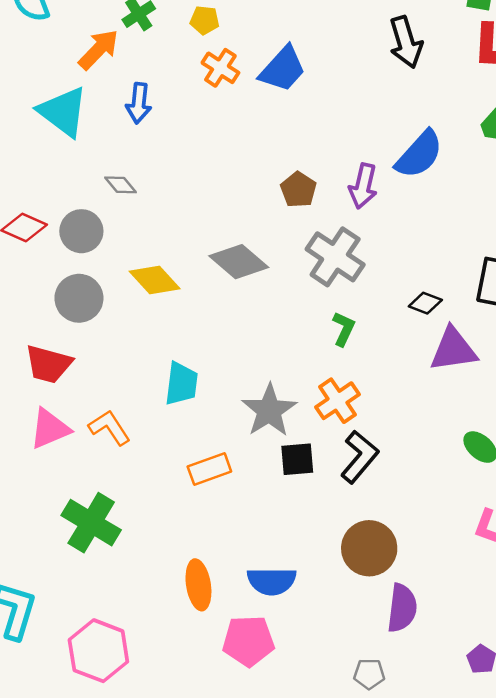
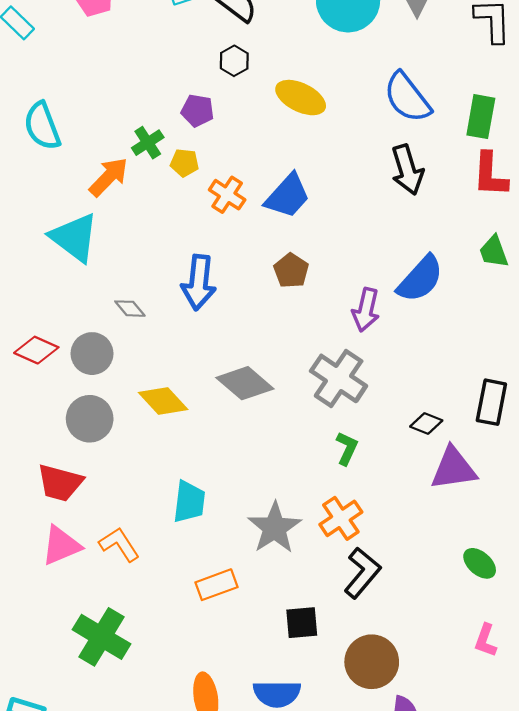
yellow pentagon: (205, 20) -> (184, 163), moved
blue arrow: (139, 103) -> (199, 282), moved, size x1.4
brown pentagon: (298, 190) -> (291, 271), moved
black square: (297, 459) -> (302, 623), moved

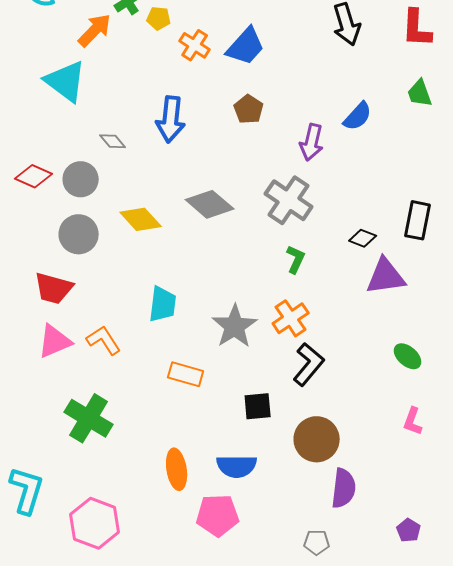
blue semicircle: (420, 279) -> (358, 116), size x0.7
orange rectangle: (216, 585) -> (186, 374), turned 36

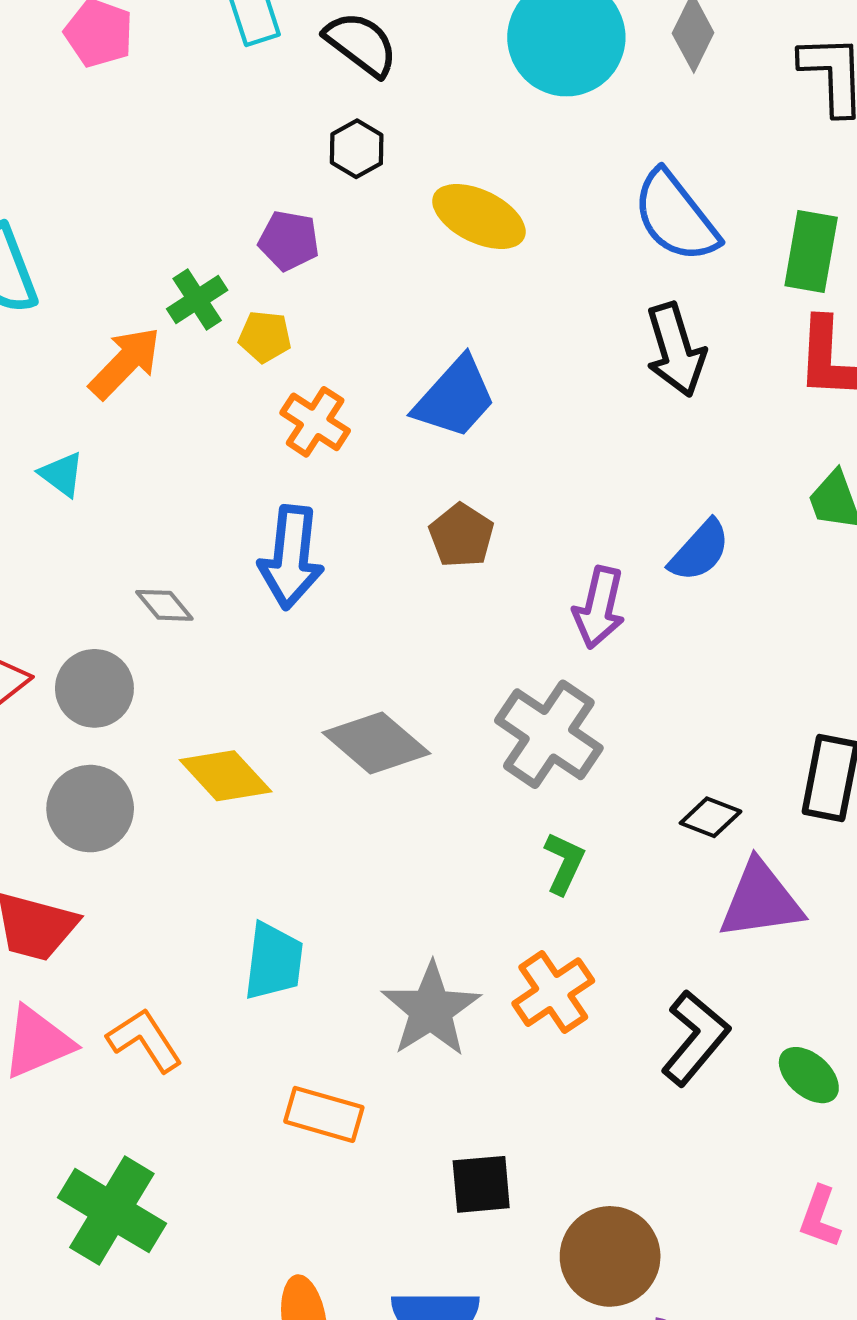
orange cross: (195, 45) -> (315, 422), moved
cyan triangle: (66, 81) -> (62, 474), size x0.5
black L-shape: (309, 364) -> (695, 1038), moved

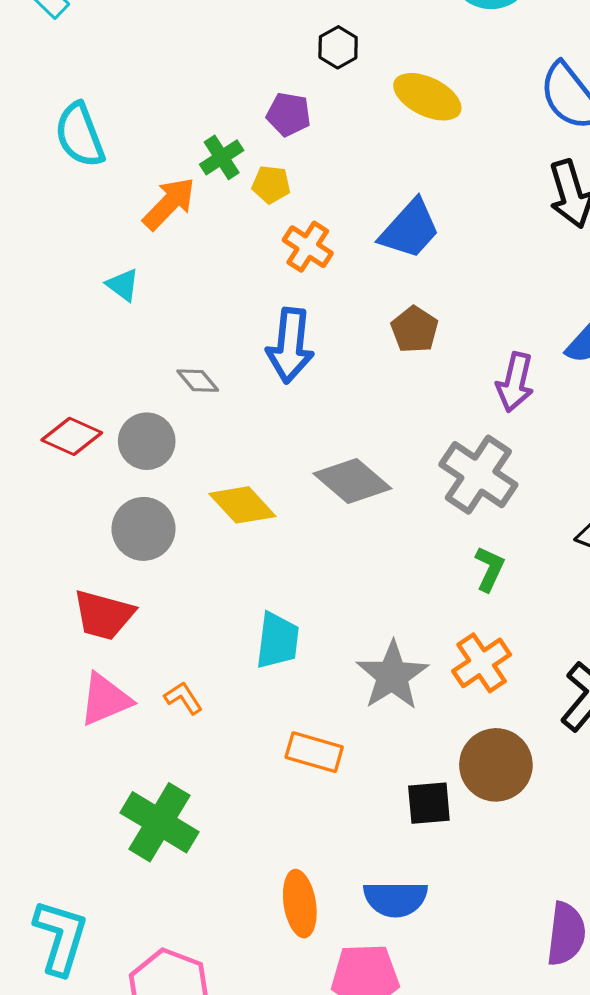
orange L-shape: (145, 1040) -> (183, 698), size x0.7
brown circle: (610, 1256) -> (496, 765), moved

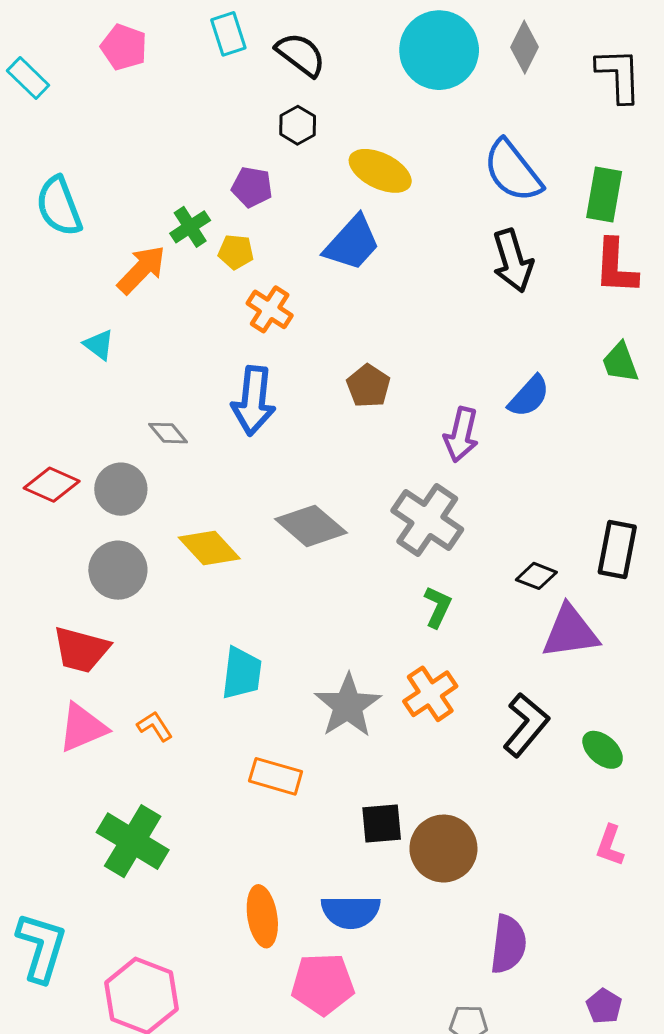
blue trapezoid: (410, 229) -> (352, 243), moved
brown circle: (496, 765) -> (443, 849), moved

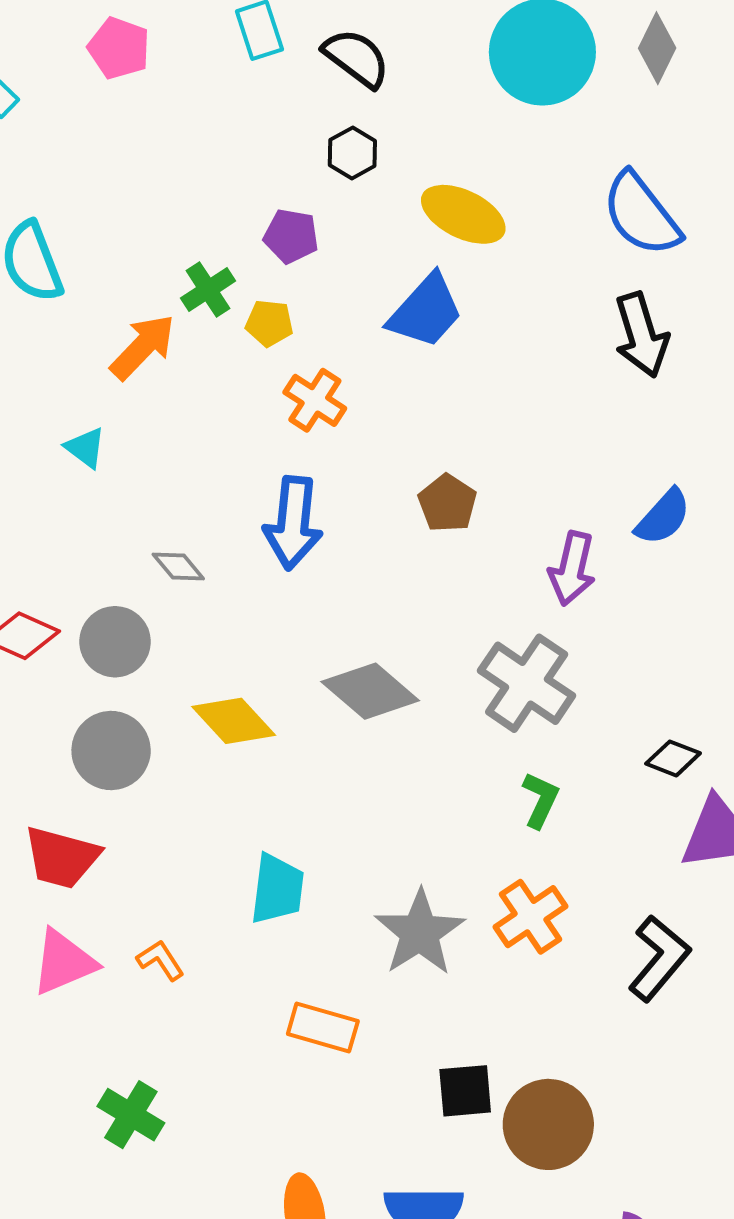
green cross: (133, 841) -> (131, 1115), size x0.7

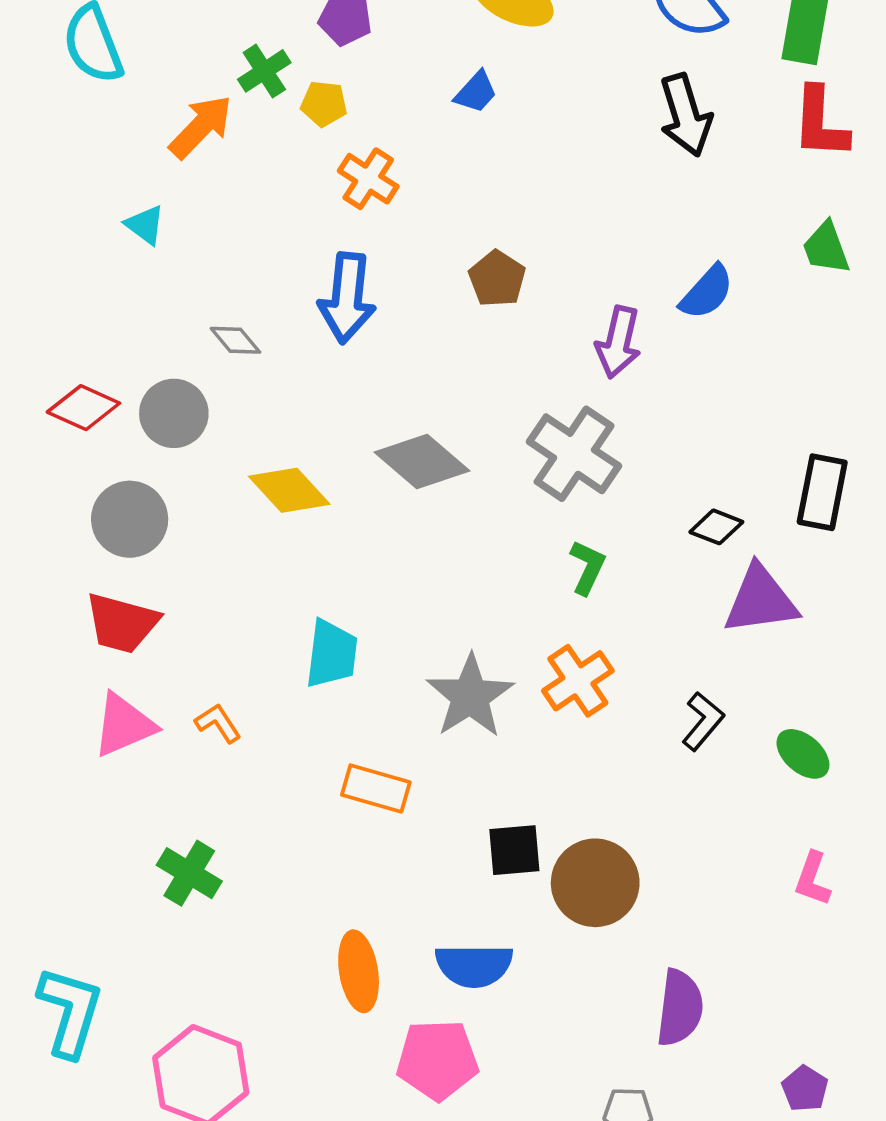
blue trapezoid: (426, 311) -> (476, 92), size x0.6
gray circle: (111, 751) -> (130, 519), moved
black L-shape: (659, 958) -> (703, 721), size x0.7

